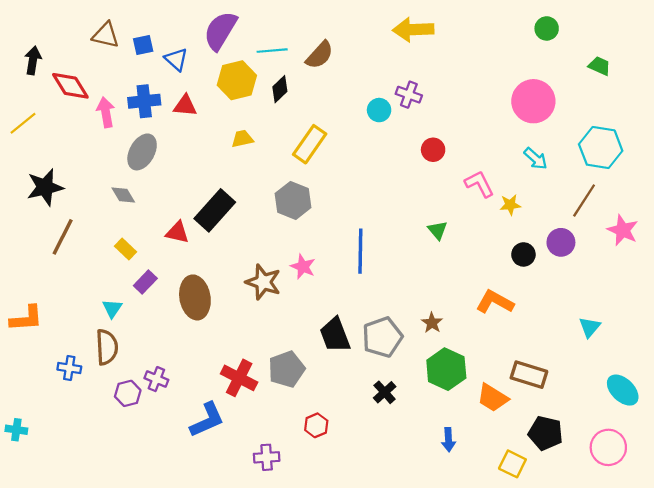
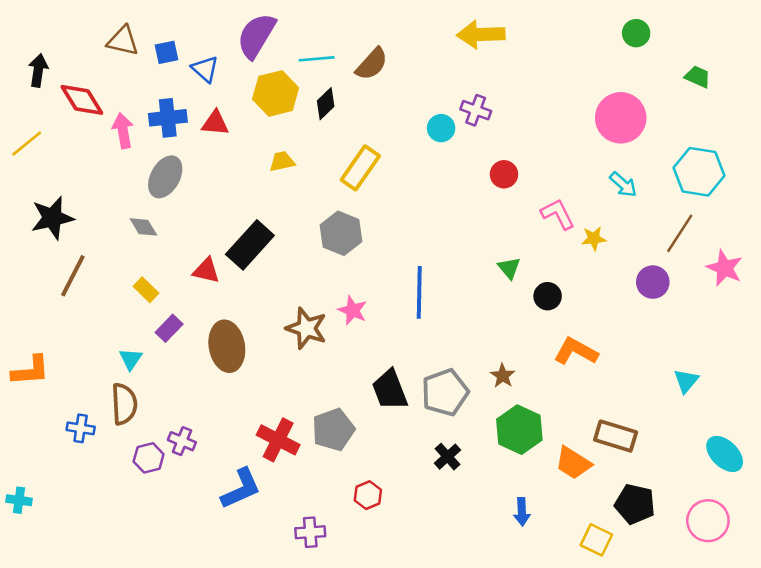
black circle: (523, 254) -> (548, 296), moved

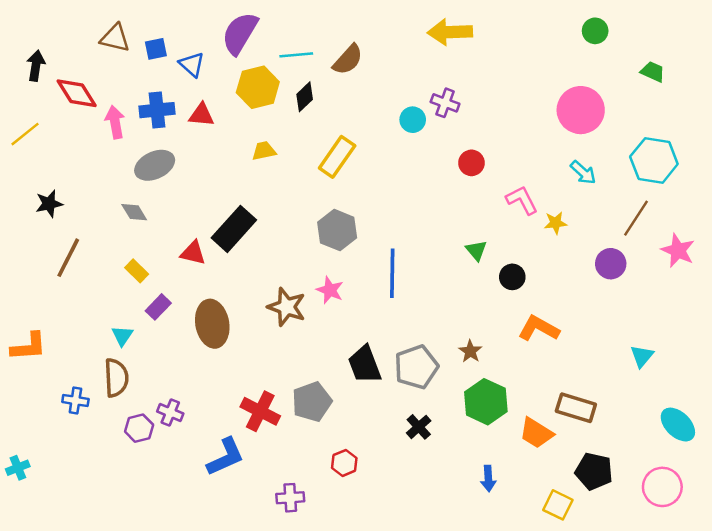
gray ellipse: (165, 177) -> (155, 165), turned 36
black star: (52, 218) -> (49, 204), size x0.7
gray hexagon: (341, 233) -> (337, 230), moved
cyan cross: (19, 500) -> (18, 468), turned -30

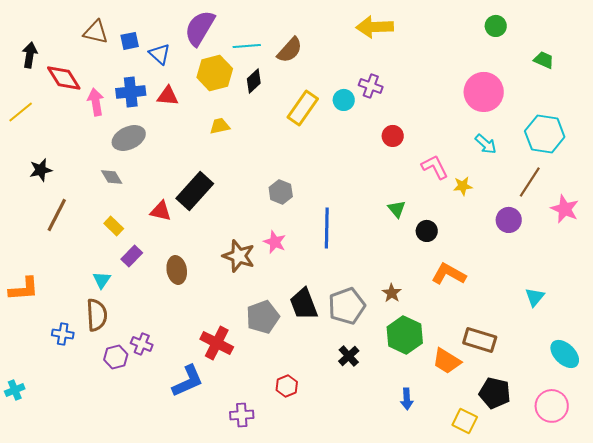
yellow rectangle: (337, 157) -> (303, 108), moved
gray hexagon: (337, 230) -> (281, 192), size x0.7
brown ellipse: (212, 324) -> (177, 270), size x0.7
gray pentagon: (312, 402) -> (263, 317), moved

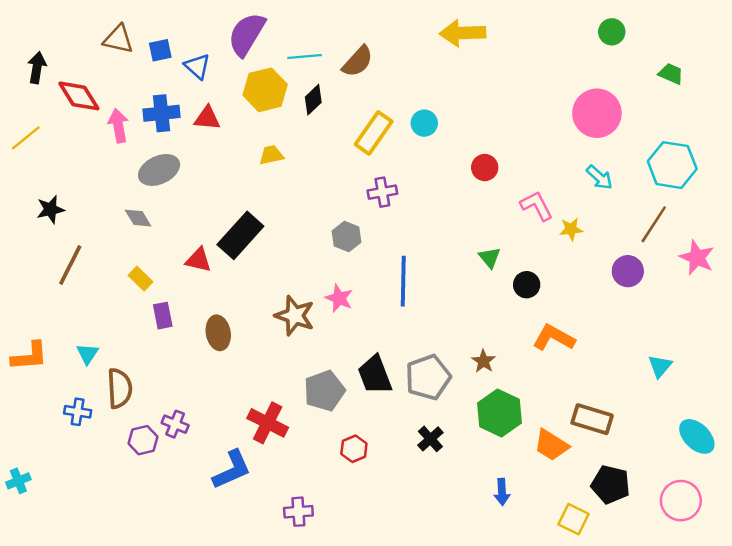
purple cross: (371, 86) -> (382, 192), moved, turned -30
purple rectangle: (132, 256) -> (163, 316), turned -55
cyan triangle: (102, 280) -> (87, 354), moved
red hexagon: (287, 386) -> (354, 449), moved

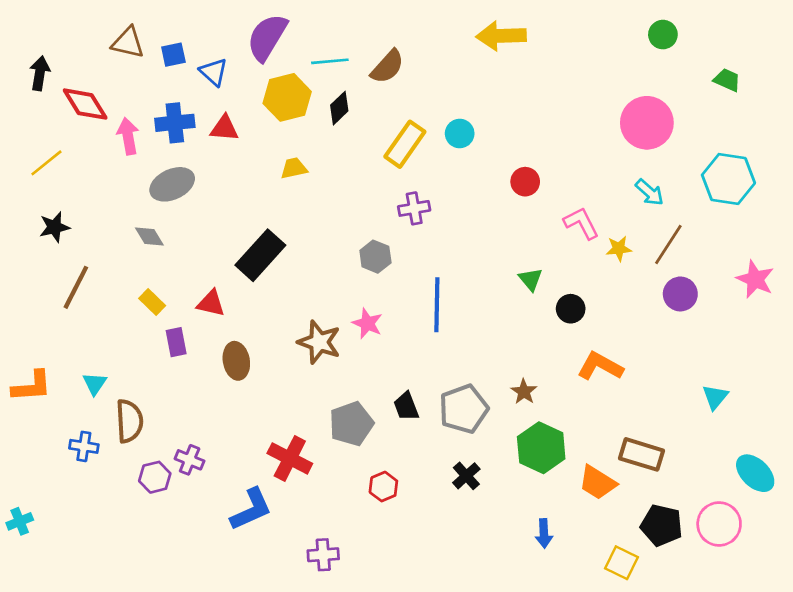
yellow line: (26, 138) -> (46, 163), moved
brown line: (654, 224) -> (668, 245), moved
red triangle: (199, 260) -> (211, 303), moved
black trapezoid: (375, 375) -> (406, 406), size x0.7
pink circle: (681, 501) -> (719, 524), moved

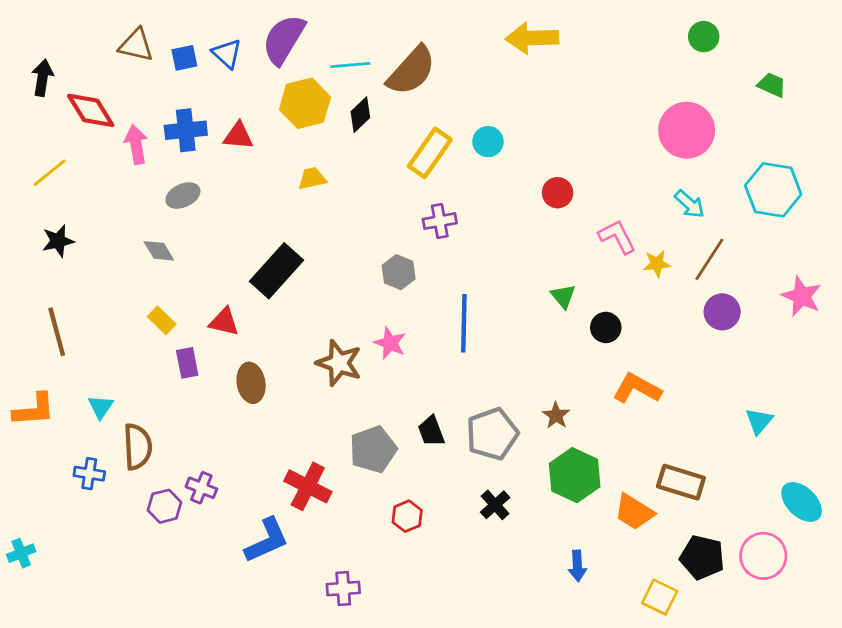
brown semicircle: (387, 67) -> (411, 71), size x1.4
blue triangle: (214, 72) -> (227, 54), moved
gray ellipse: (172, 184) -> (183, 196), size x0.7
brown line: (76, 287) -> (57, 332), moved, turned -42

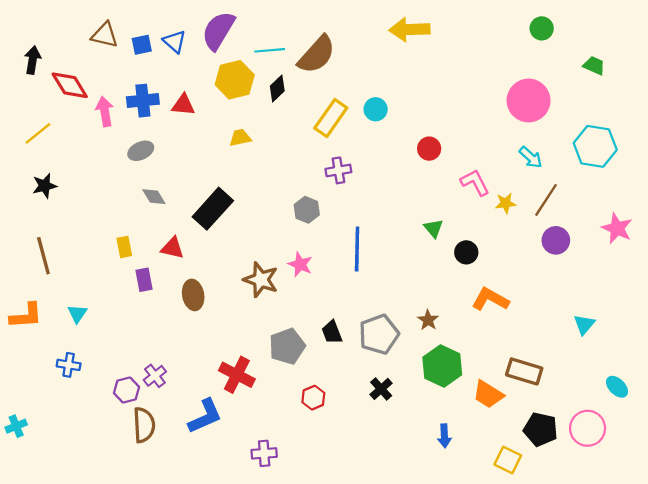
gray diamond: (159, 251) -> (154, 197), moved
yellow rectangle: (162, 320) -> (124, 247), turned 35
brown semicircle: (138, 447) -> (144, 425), moved
purple cross: (201, 488) -> (155, 376), turned 30
cyan ellipse: (802, 502) -> (617, 387), size x0.7

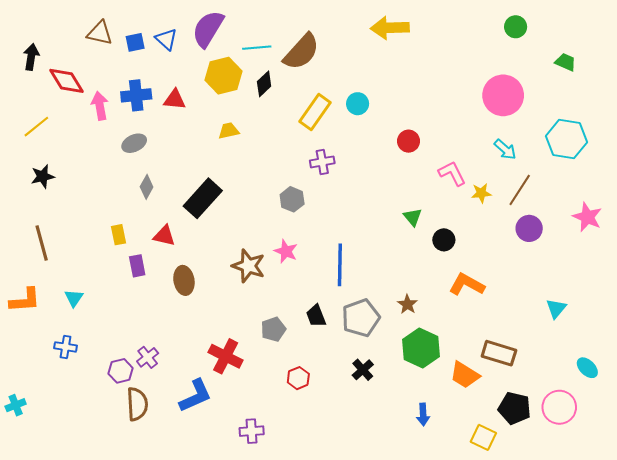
gray diamond: (154, 197) -> (147, 187), turned 60
blue line: (357, 249) -> (340, 265), moved
gray pentagon: (287, 346) -> (273, 329), size x0.7

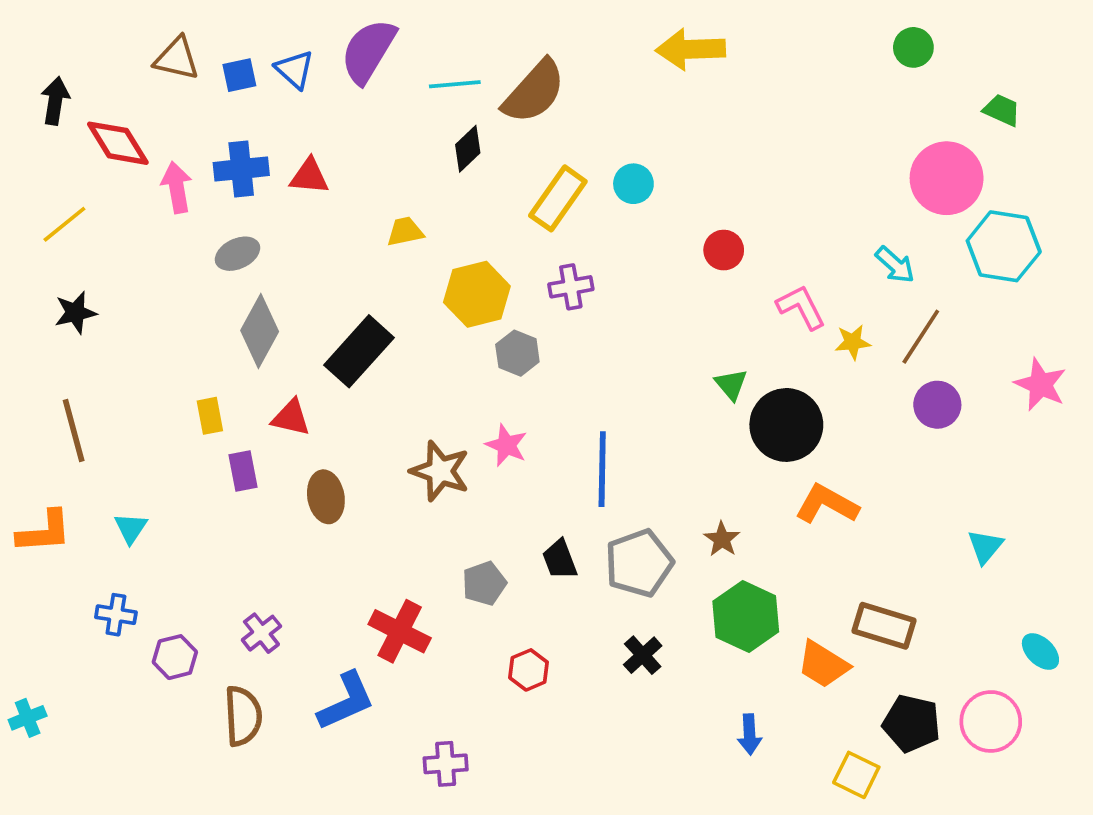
yellow hexagon: (223, 76) -> (477, 294), moved
pink circle: (503, 95) -> (947, 178), moved
gray diamond: (147, 187) -> (260, 331), size x1.6
black circle: (444, 240) -> (786, 425), size x1.8
purple hexagon: (121, 371) -> (175, 657), moved

